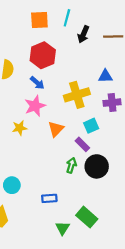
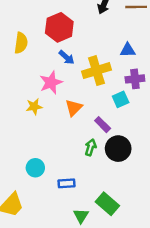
blue arrow: (37, 83) -> (67, 57), moved
cyan square: (91, 126) -> (121, 99), moved
cyan circle: (12, 185) -> (35, 168), moved

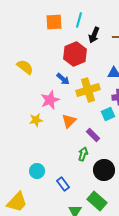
red hexagon: (59, 27) -> (75, 54), moved
yellow semicircle: (21, 43) -> (25, 67), turned -60
black circle: (118, 149) -> (104, 170), moved
blue rectangle: (67, 183) -> (63, 184), turned 56

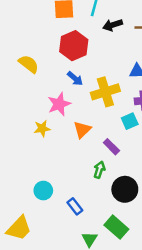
black arrow: (94, 35) -> (113, 25), turned 49
red hexagon: (75, 54) -> (74, 46), moved

